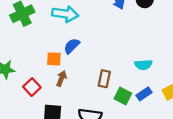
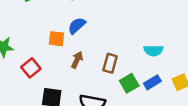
brown arrow: (61, 78) -> (77, 60), moved
green square: (123, 96) -> (129, 83), turned 30

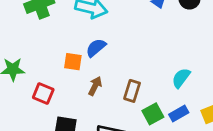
cyan semicircle: (153, 50) -> (181, 78), turned 126
red square: (31, 68) -> (43, 94), turned -30

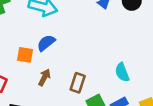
cyan semicircle: (181, 78) -> (122, 72), turned -60

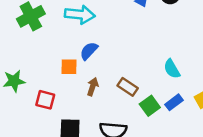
brown rectangle: (78, 83) -> (128, 87), turned -66

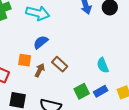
orange square: (69, 67) -> (25, 60), moved
brown rectangle: (128, 87) -> (60, 64), moved

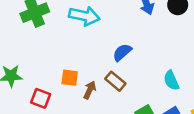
blue semicircle: (41, 42) -> (122, 52), moved

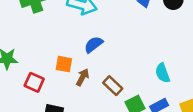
blue semicircle: (122, 52) -> (94, 45), moved
brown rectangle: (115, 81) -> (113, 86), moved

